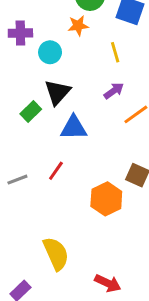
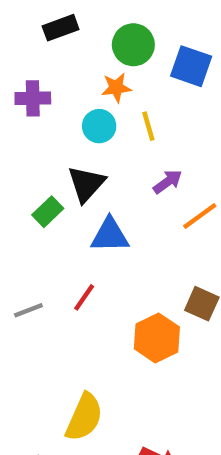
cyan circle: (50, 52) -> (99, 126), moved
yellow line: (115, 52) -> (148, 126), moved
yellow semicircle: (56, 254) -> (84, 417), turned 48

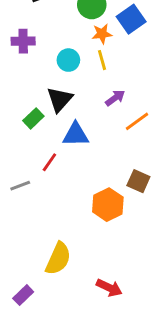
blue square: (191, 66) -> (131, 19), turned 36
orange star: (116, 88) -> (102, 34), moved
red line: (84, 297) -> (49, 162), moved

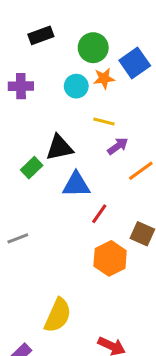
cyan circle: (68, 60) -> (76, 86), moved
yellow line: (102, 60) -> (104, 121), moved, turned -60
black triangle: (60, 99) -> (59, 148), turned 36
red line: (49, 162) -> (99, 214), moved

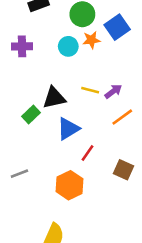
yellow line: (104, 121) -> (90, 90), moved
purple arrow: (118, 146) -> (113, 91), moved
blue triangle: (76, 185) -> (68, 129), turned -30
orange hexagon: (110, 258) -> (70, 185), moved

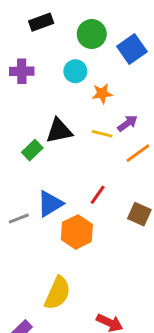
orange star: (91, 40) -> (102, 94), moved
yellow line: (90, 90) -> (102, 134), moved
blue triangle: (68, 129) -> (50, 204), moved

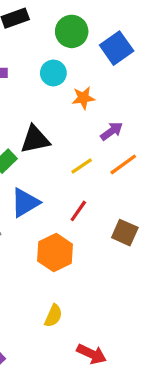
yellow line: (102, 134) -> (82, 166), moved, turned -48
blue triangle: (50, 204) -> (25, 203), moved
yellow semicircle: (57, 293) -> (53, 316), moved, size x0.6

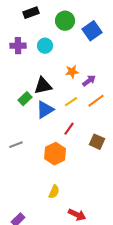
cyan circle: (53, 73) -> (45, 46), moved
orange star: (83, 98) -> (72, 72), moved
blue triangle: (25, 203) -> (45, 110), moved

